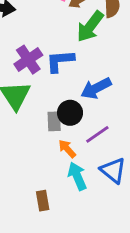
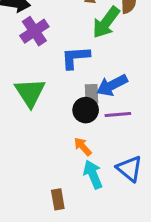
purple cross: (28, 60) -> (34, 31), moved
gray rectangle: (54, 121) -> (91, 94), moved
purple line: (97, 134) -> (118, 114), moved, turned 30

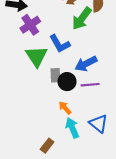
blue L-shape: (75, 57) -> (60, 44), turned -115
green triangle: (30, 93) -> (37, 56), moved
gray rectangle: (91, 94) -> (55, 75), moved
brown rectangle: (58, 199) -> (47, 146), turned 48

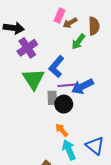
green arrow: (82, 18) -> (78, 42), size x0.7
blue L-shape: (60, 44) -> (56, 67), turned 70
purple line: (90, 85) -> (67, 85), moved

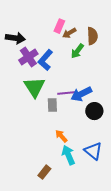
blue L-shape: (56, 67) -> (45, 60), moved
black circle: (64, 104) -> (94, 111), moved

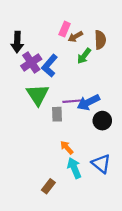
black arrow: (15, 38) -> (17, 42), turned 84

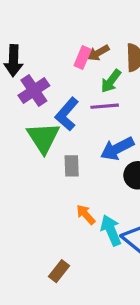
pink rectangle: (65, 29) -> (83, 57), moved
blue L-shape: (50, 66) -> (67, 114), moved
purple line: (72, 101) -> (105, 106), moved
cyan arrow: (74, 168) -> (111, 230), moved

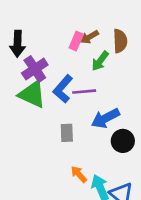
purple line: (105, 106) -> (84, 92), moved
green triangle: (43, 138) -> (32, 94), moved, turned -32

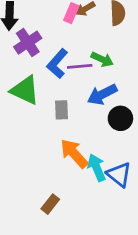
green arrow: (100, 61) -> (102, 59), moved, turned -102
green triangle: (32, 94) -> (25, 90), moved
orange arrow: (79, 174) -> (74, 153), size x1.6

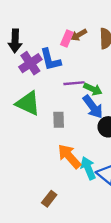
green arrow: (102, 59) -> (93, 89), moved
blue L-shape: (57, 64) -> (50, 60), moved, turned -55
blue arrow: (102, 94) -> (93, 107), turned -100

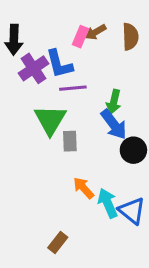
purple line: (74, 83) -> (73, 88), moved
green arrow: (93, 89) -> (114, 102), turned 78
green triangle: (28, 103) -> (50, 120), moved, turned 36
orange arrow: (69, 156) -> (83, 188), size x0.7

